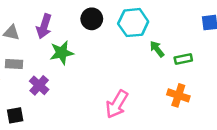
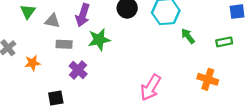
green rectangle: (183, 59) -> (224, 42), moved
gray rectangle: (14, 64) -> (64, 44), moved

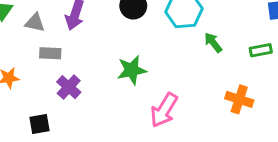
green star: (99, 40) -> (132, 70), moved

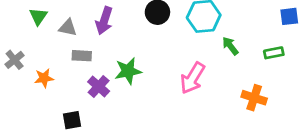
green star: (132, 70) -> (128, 71), moved
pink arrow: (164, 110) -> (192, 78), moved

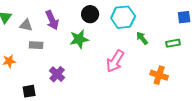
purple arrow: (104, 21) -> (52, 20), turned -42
green star: (128, 71) -> (79, 39), moved
purple cross: (99, 86) -> (57, 74), moved

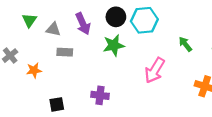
black circle: (90, 14) -> (116, 17), moved
cyan hexagon: (123, 17) -> (144, 20), moved
purple cross: (57, 74) -> (100, 95), moved, turned -35

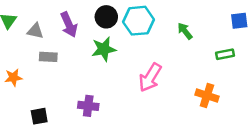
green arrow: (185, 44) -> (185, 31), moved

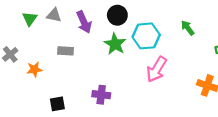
cyan hexagon: (139, 21) -> (146, 36), moved
gray triangle: (35, 31) -> (54, 15), moved
green star: (104, 49) -> (115, 44), turned -30

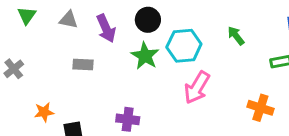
green triangle: (30, 19) -> (27, 15), moved
orange star: (34, 69) -> (44, 112), moved

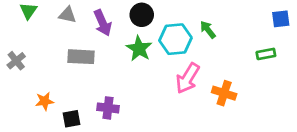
green arrow: (236, 36) -> (208, 30), moved
gray rectangle: (83, 64) -> (81, 57), size x1.4
orange cross: (260, 108) -> (224, 93), moved
purple cross: (128, 119) -> (108, 108), moved

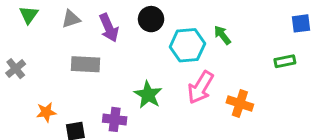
gray triangle: (67, 15) -> (71, 19), turned -30
green star: (139, 49) -> (148, 95), moved

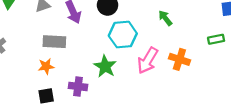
cyan hexagon: (187, 45) -> (123, 35), moved
orange cross: (240, 103) -> (179, 59), moved
orange star: (46, 112) -> (46, 66), moved

